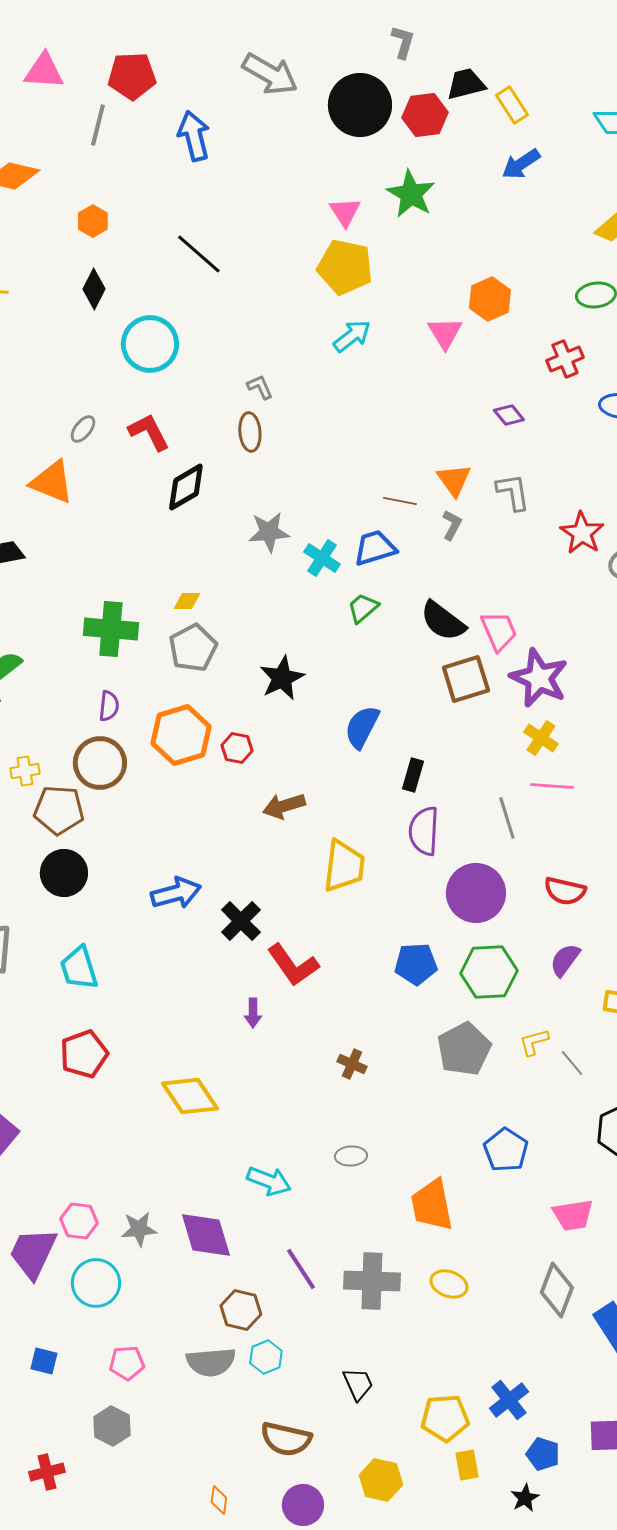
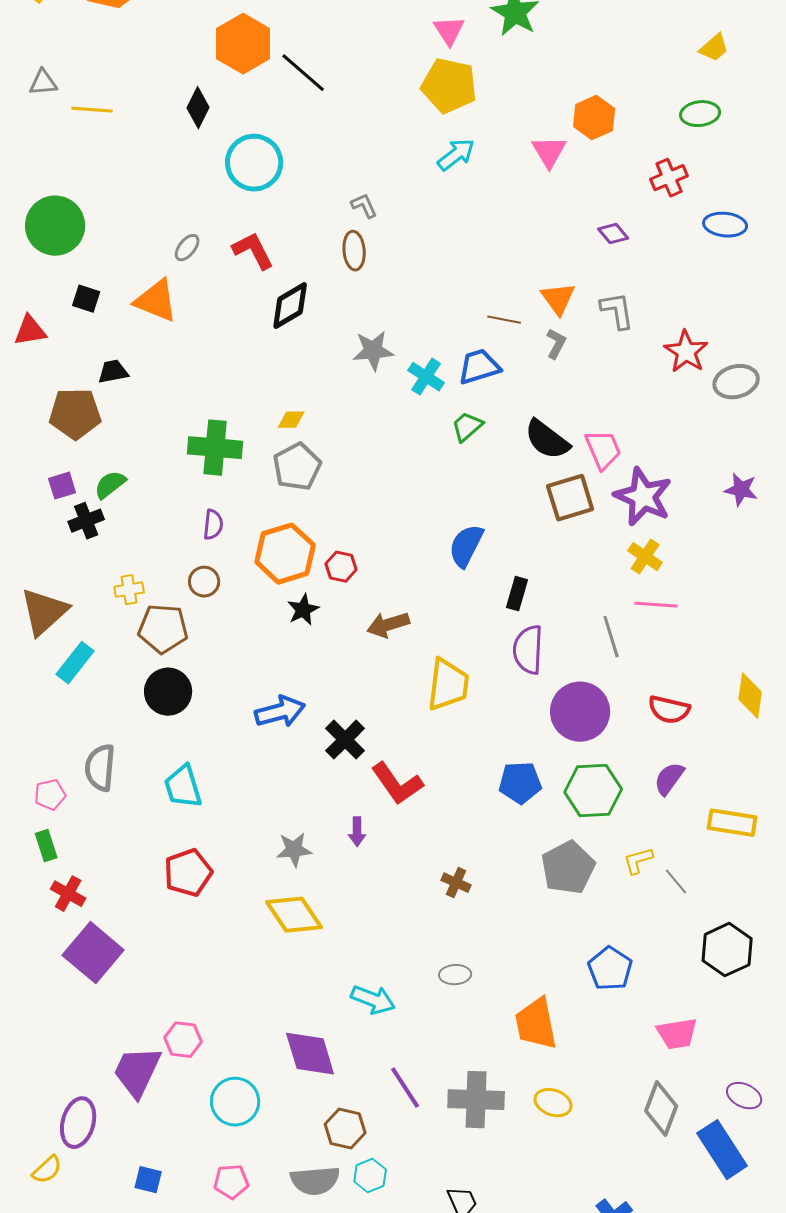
orange hexagon: (93, 221) -> (243, 44), moved, size x1.8
black star: (282, 678) -> (303, 610), moved, size x0.7
brown circle: (100, 763) -> (204, 582), size x0.6
gray star: (139, 1229) -> (294, 850), moved
cyan circle: (96, 1283) -> (235, 1102), moved

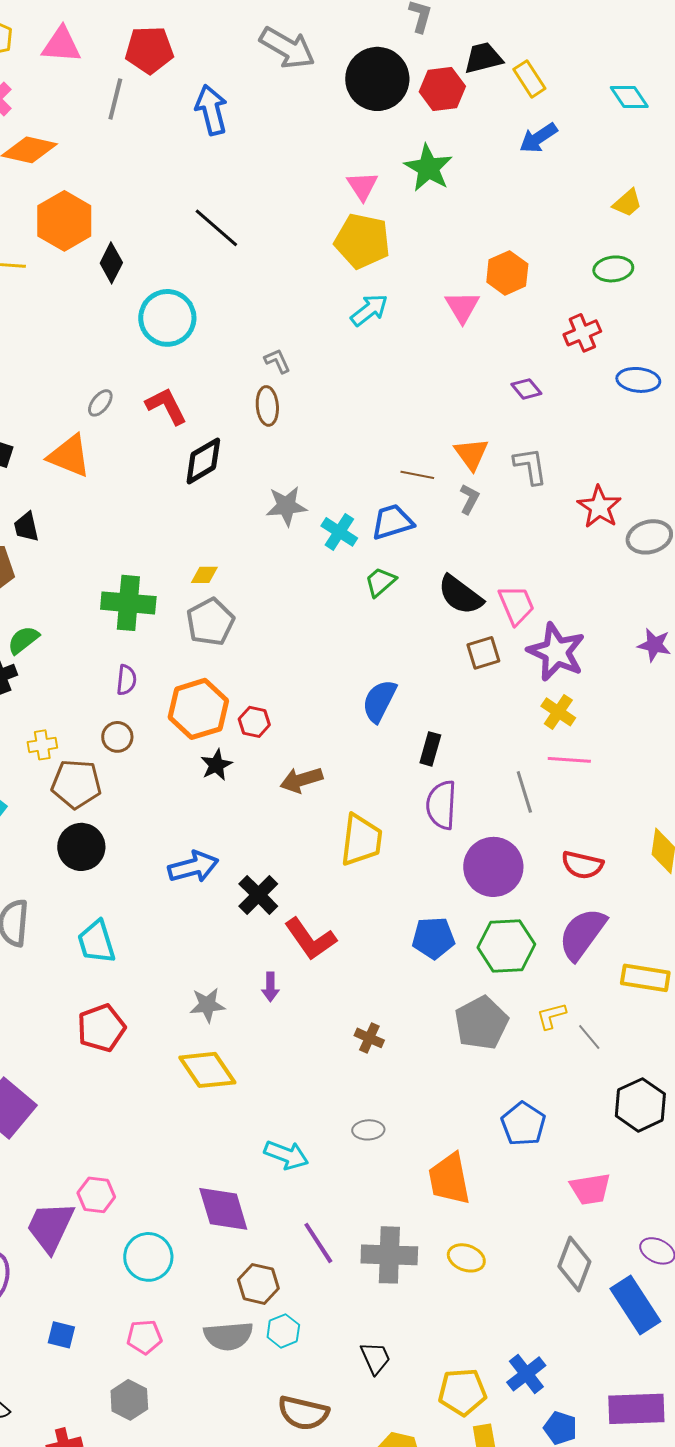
orange hexagon: (243, 44) -> (64, 221), moved
black trapezoid: (113, 372) -> (26, 527), turned -92
brown square: (570, 498) -> (483, 653), size x0.7
purple semicircle: (669, 779) -> (582, 934), size x1.6

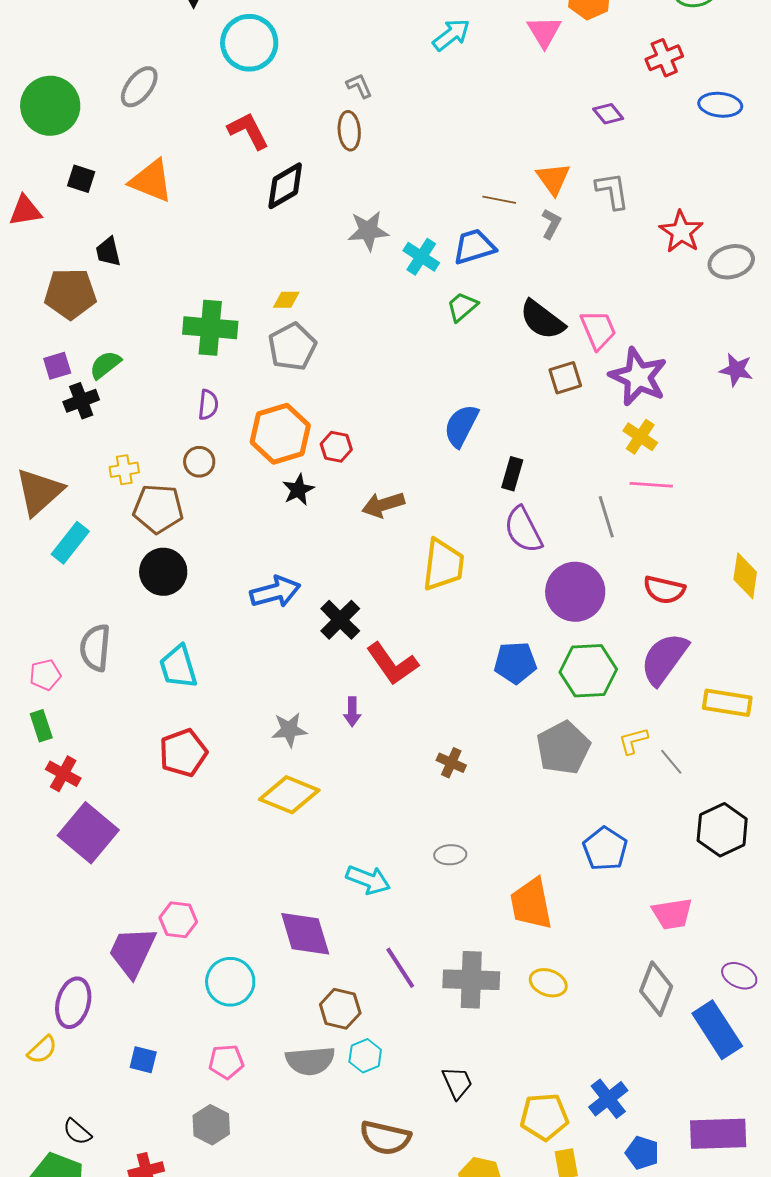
gray ellipse: (100, 403) -> (139, 87), moved, size x1.5
purple semicircle: (441, 805) -> (523, 530), turned -30
yellow diamond: (207, 1070) -> (289, 795), turned -34

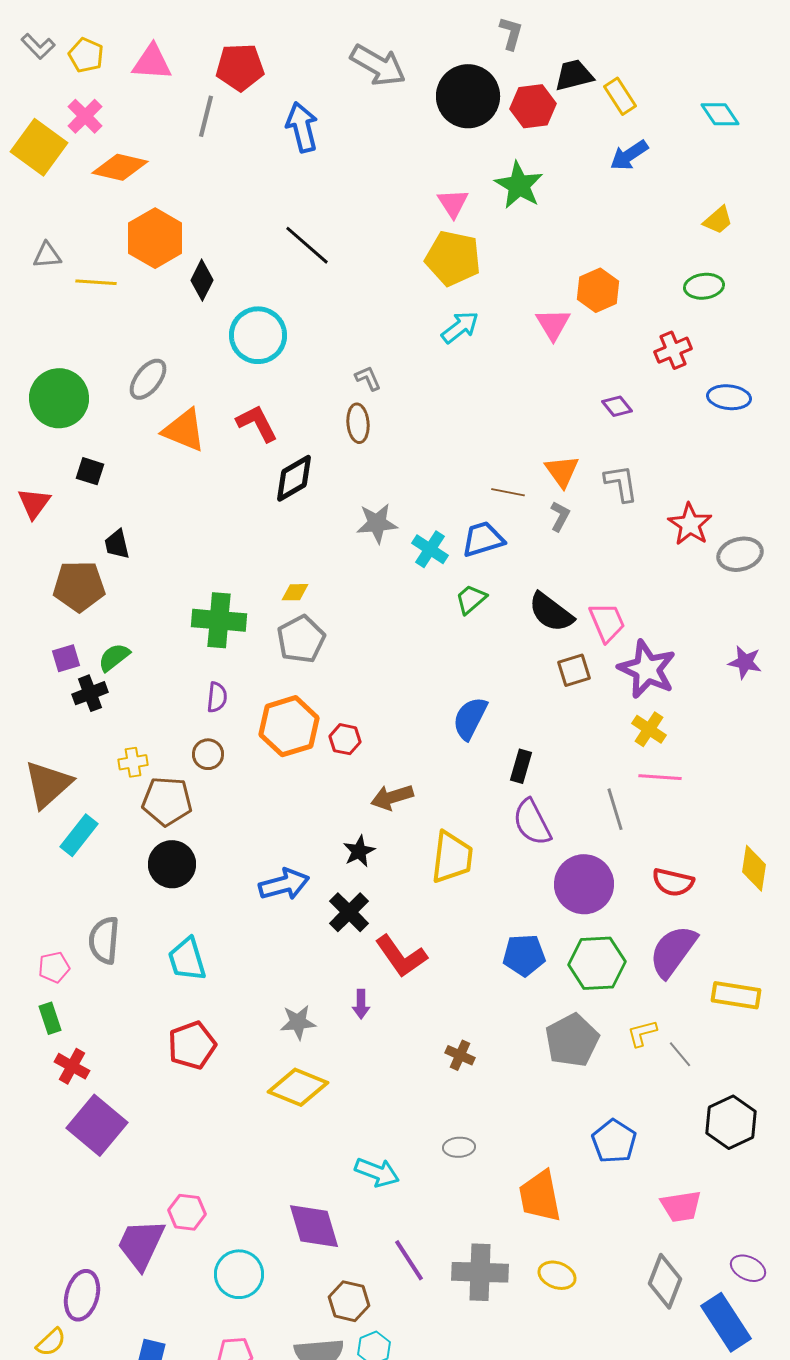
orange triangle: (151, 181) -> (184, 430), moved
red triangle: (25, 211) -> (34, 503), turned -45
black star: (298, 490) -> (359, 851), moved

